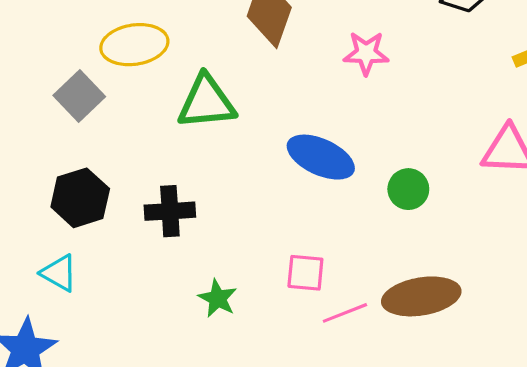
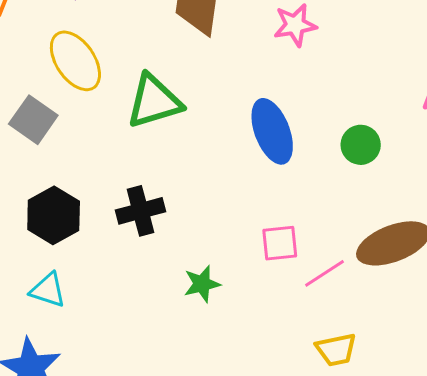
yellow ellipse: (134, 45) -> (75, 61), turned 76
blue ellipse: (321, 157) -> (272, 131), turned 56
green star: (218, 298) -> (202, 284), turned -30

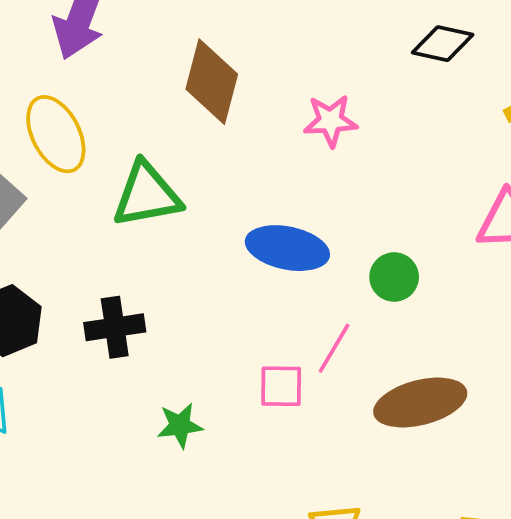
blue ellipse: (272, 131) -> (287, 248), turned -64
pink line: (324, 273) -> (334, 348), moved, turned -33

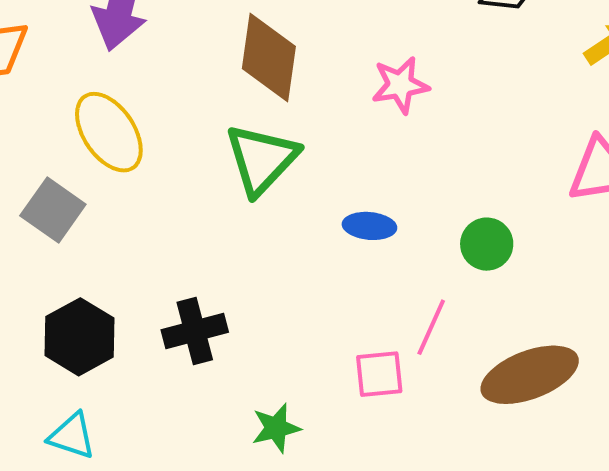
green triangle: (147, 195) -> (261, 159), moved, turned -30
blue ellipse: (287, 248) -> (369, 226), size x0.6

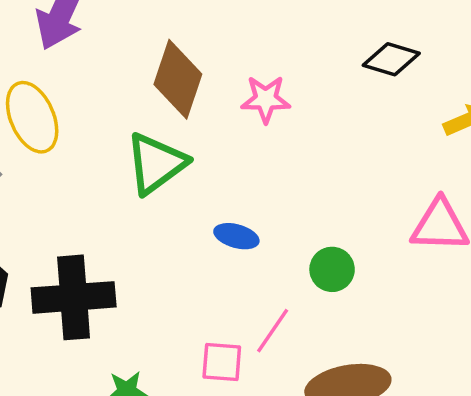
pink star: (400, 85) -> (266, 99), moved
black cross: (195, 331) -> (74, 297), size x1.5

